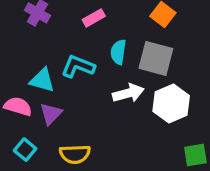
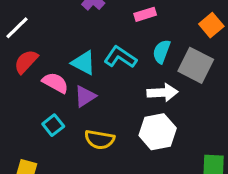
white hexagon: (171, 103) -> (158, 132), moved

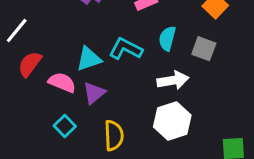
cyan triangle: (84, 63) -> (89, 59), turned -40
gray square: (196, 65) -> (204, 49), size x0.7
yellow semicircle: (100, 140) -> (114, 135), turned -96

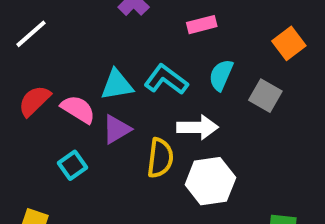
red semicircle: (30, 64) -> (34, 101), moved
white arrow: (173, 80) -> (198, 127), moved
yellow semicircle: (114, 135) -> (160, 158), moved

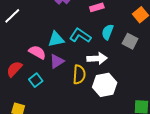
red semicircle: (34, 101) -> (14, 69), moved

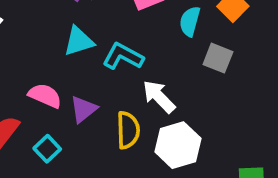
cyan semicircle: (107, 32) -> (190, 21), moved
cyan triangle: (56, 39) -> (79, 41), moved
white arrow: (97, 58) -> (159, 97), turned -126

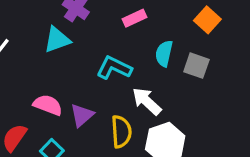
cyan semicircle: (190, 21) -> (164, 53), moved
cyan triangle: (79, 41) -> (57, 40), moved

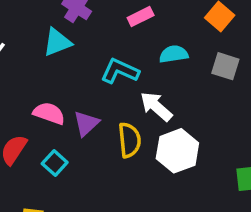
cyan semicircle: (164, 53) -> (174, 54), turned 70
gray square: (196, 66) -> (225, 66), moved

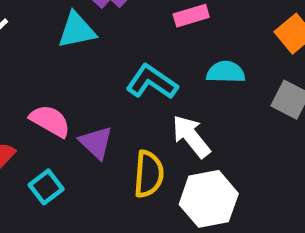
purple triangle: (86, 123) -> (96, 143), turned -44

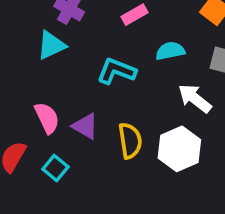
pink semicircle: (50, 121) -> (47, 118), turned 48
white arrow: (191, 136) -> (195, 98), moved

